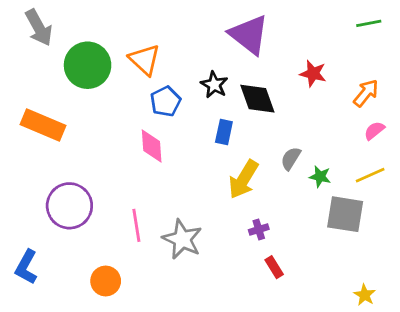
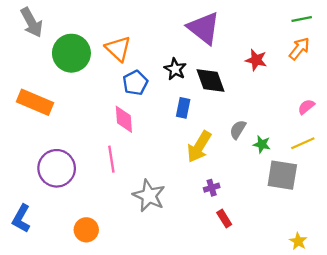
orange arrow: (366, 93) -> (299, 49), moved
pink line: (136, 225) -> (111, 159), moved

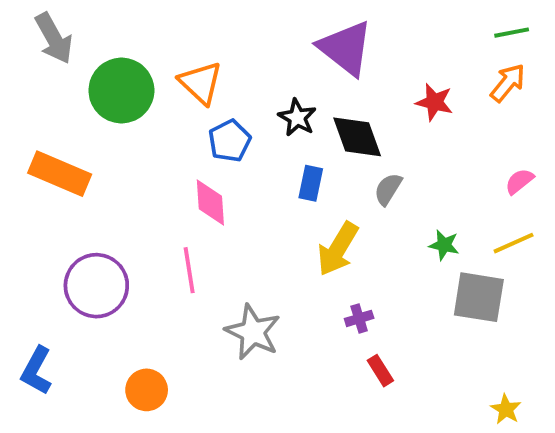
gray semicircle: (238, 130) -> (388, 189), moved

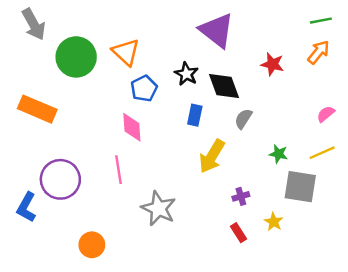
purple cross: (359, 318) -> (241, 196), moved
blue L-shape: (36, 371) -> (26, 207), moved
yellow star: (506, 409) -> (274, 222), moved

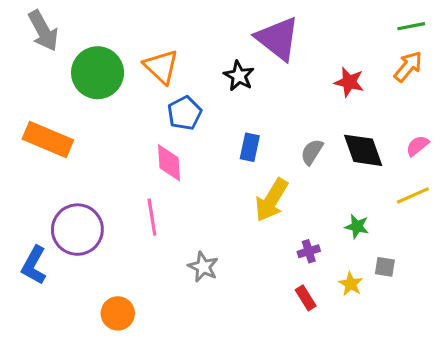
black star: (186, 74) -> (239, 76), moved
black diamond: (224, 86) -> (363, 150), moved
green star: (278, 154) -> (357, 226), moved
gray square: (300, 187) -> (385, 267), moved, size x0.5
gray star: (159, 208) -> (203, 267), size x0.7

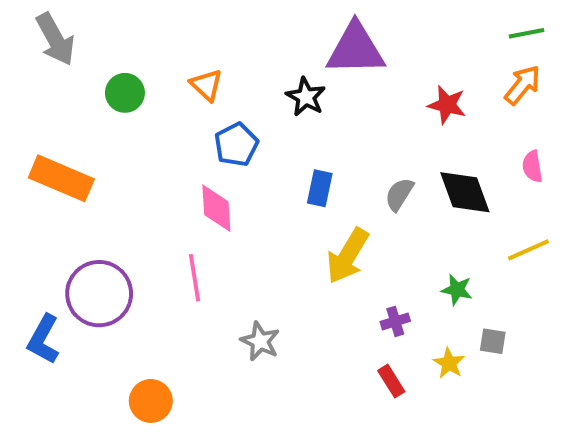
purple triangle: (278, 39) -> (356, 49), turned -39
orange triangle: (161, 67) -> (206, 85), size x0.7
green circle: (98, 73) -> (125, 93), size x0.6
pink semicircle: (417, 146) -> (532, 166), moved, turned -60

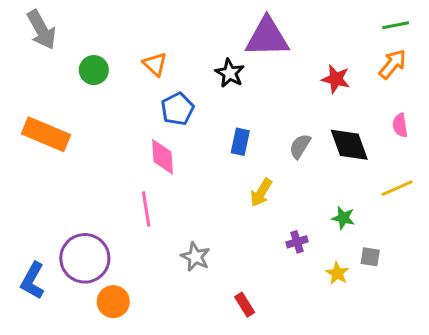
yellow arrow: (348, 256) -> (261, 193), size x0.7
purple circle: (99, 294) -> (85, 258), moved
blue L-shape: (43, 339) -> (33, 281), moved
red rectangle: (391, 381) -> (245, 305), moved

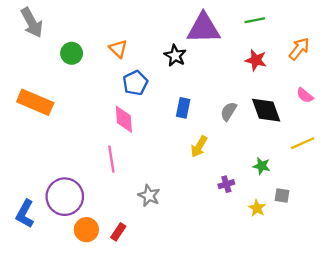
green line: (396, 25) -> (255, 20), moved
pink semicircle: (400, 125) -> (305, 95), turned -42
red rectangle: (245, 305) -> (118, 232), moved, turned 66

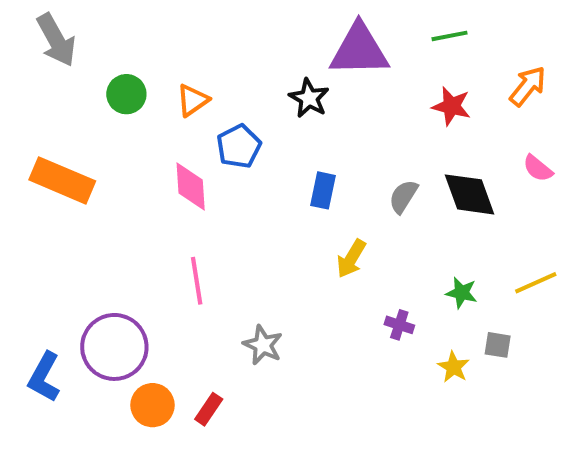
orange triangle: (118, 49) -> (193, 100), moved, turned 42
pink diamond: (124, 119) -> (191, 186), moved
yellow line: (303, 143) -> (536, 283), moved
purple cross: (226, 184) -> (399, 325), turned 35

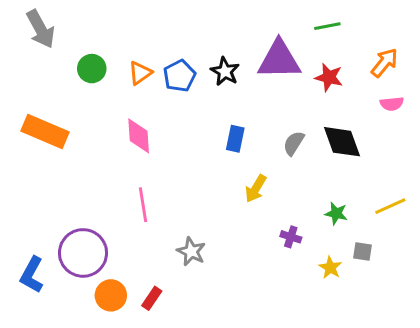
purple triangle: (359, 50) -> (279, 60), moved
blue pentagon: (239, 146) -> (180, 76), moved
pink semicircle: (538, 168) -> (392, 104), moved, turned -45

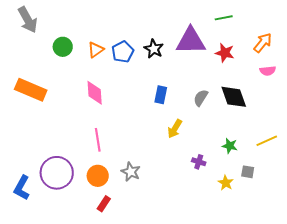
orange circle: (111, 295) -> (98, 176), moved

